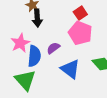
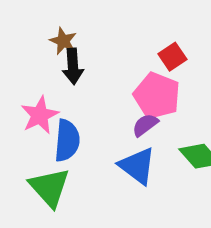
red square: (80, 13) -> (172, 57), moved
purple semicircle: (53, 48) -> (145, 125), moved

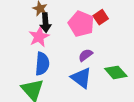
pink pentagon: (157, 96) -> (81, 24), moved
pink star: (40, 115) -> (39, 37), moved

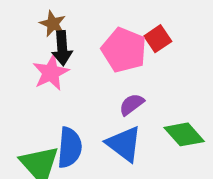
blue semicircle: (42, 64) -> (70, 148), moved

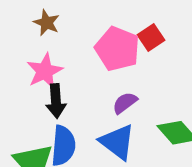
black arrow: (62, 48) -> (56, 101), moved

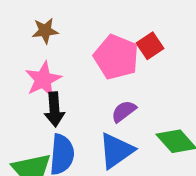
brown star: (47, 23) -> (45, 31), turned -30
blue triangle: (117, 142) -> (116, 151), turned 48

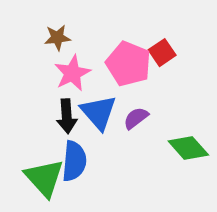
pink star: (43, 79) -> (72, 73), moved
blue triangle: (116, 151) -> (99, 112), moved, turned -36

